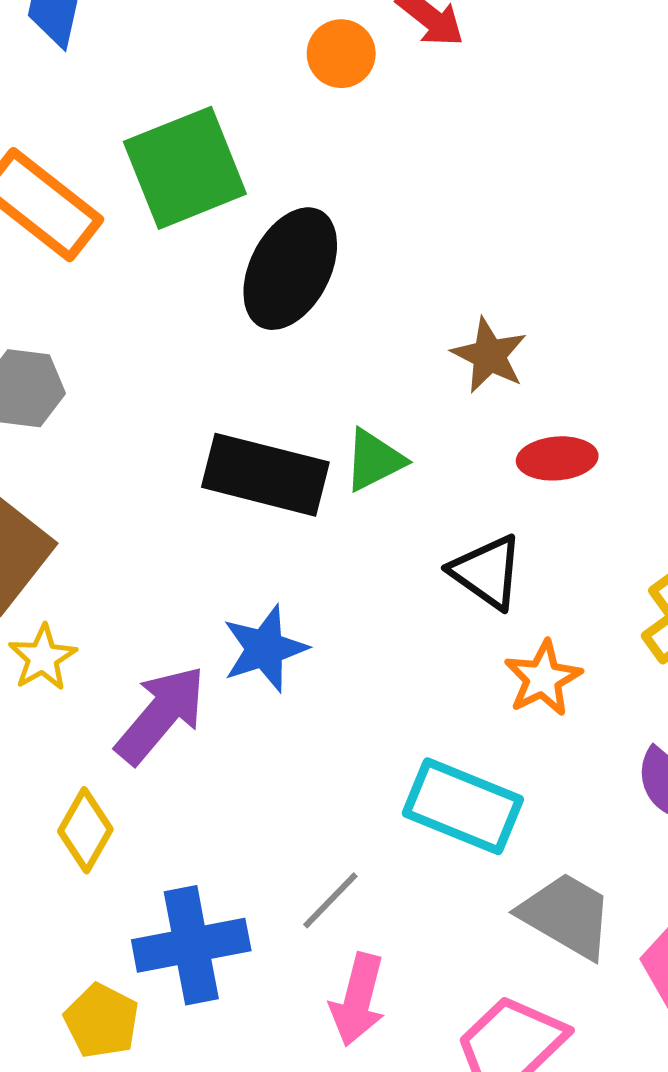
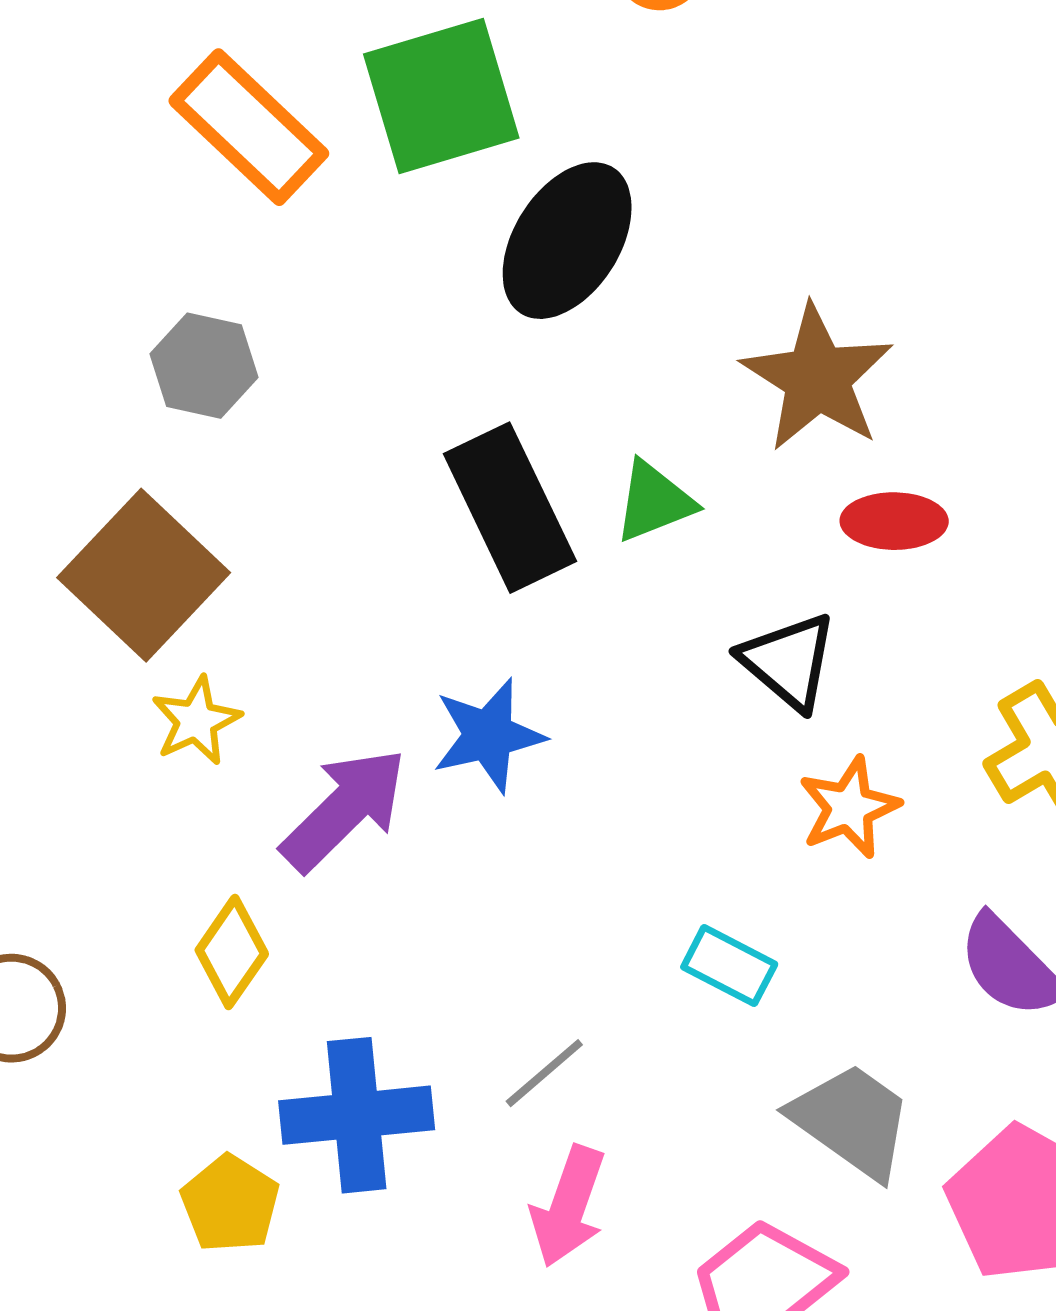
brown star: (489, 355) -> (817, 378), size x1.5
black rectangle: (265, 475) -> (510, 508), turned 45
cyan rectangle: (463, 806) -> (729, 966), size x0.6

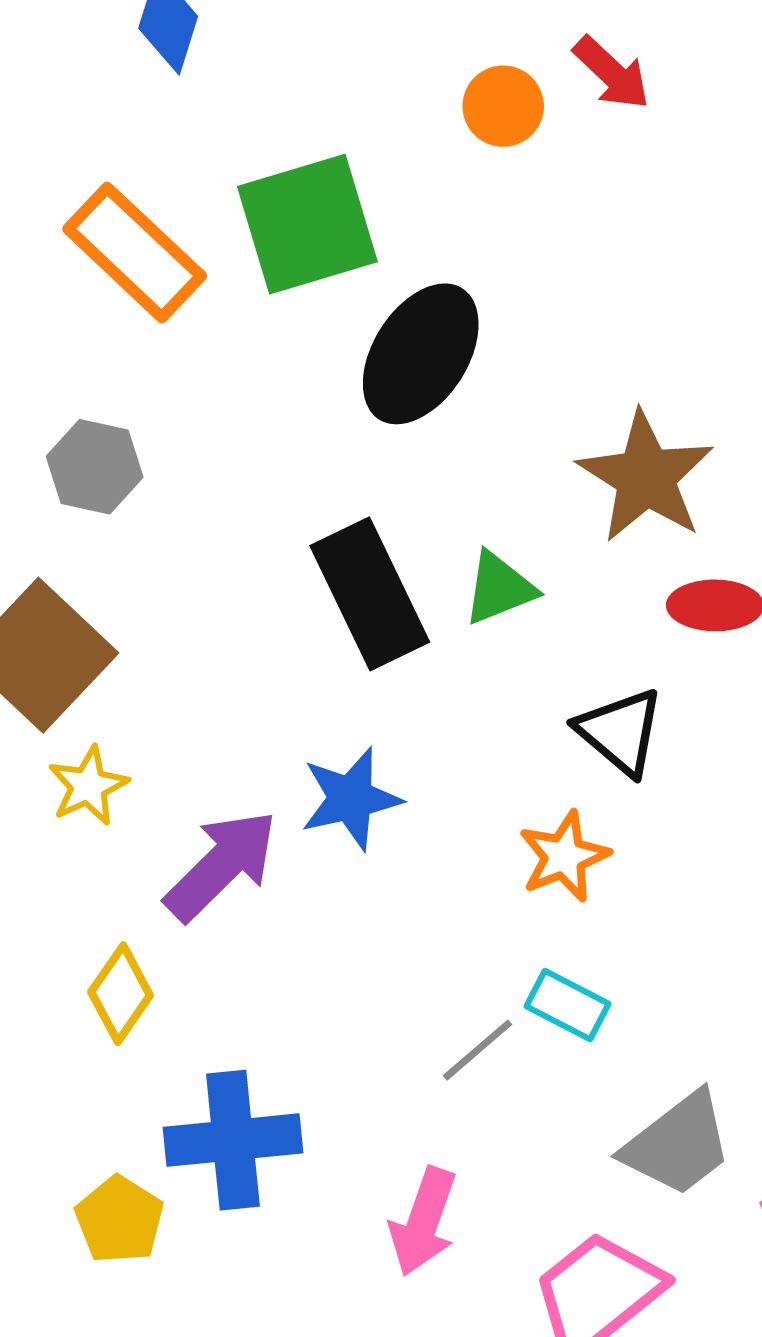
orange star: (849, 807) -> (564, 856), moved
gray line: (544, 1073) -> (477, 1050), moved
gray trapezoid: (852, 1121) -> (678, 1144), turned 107

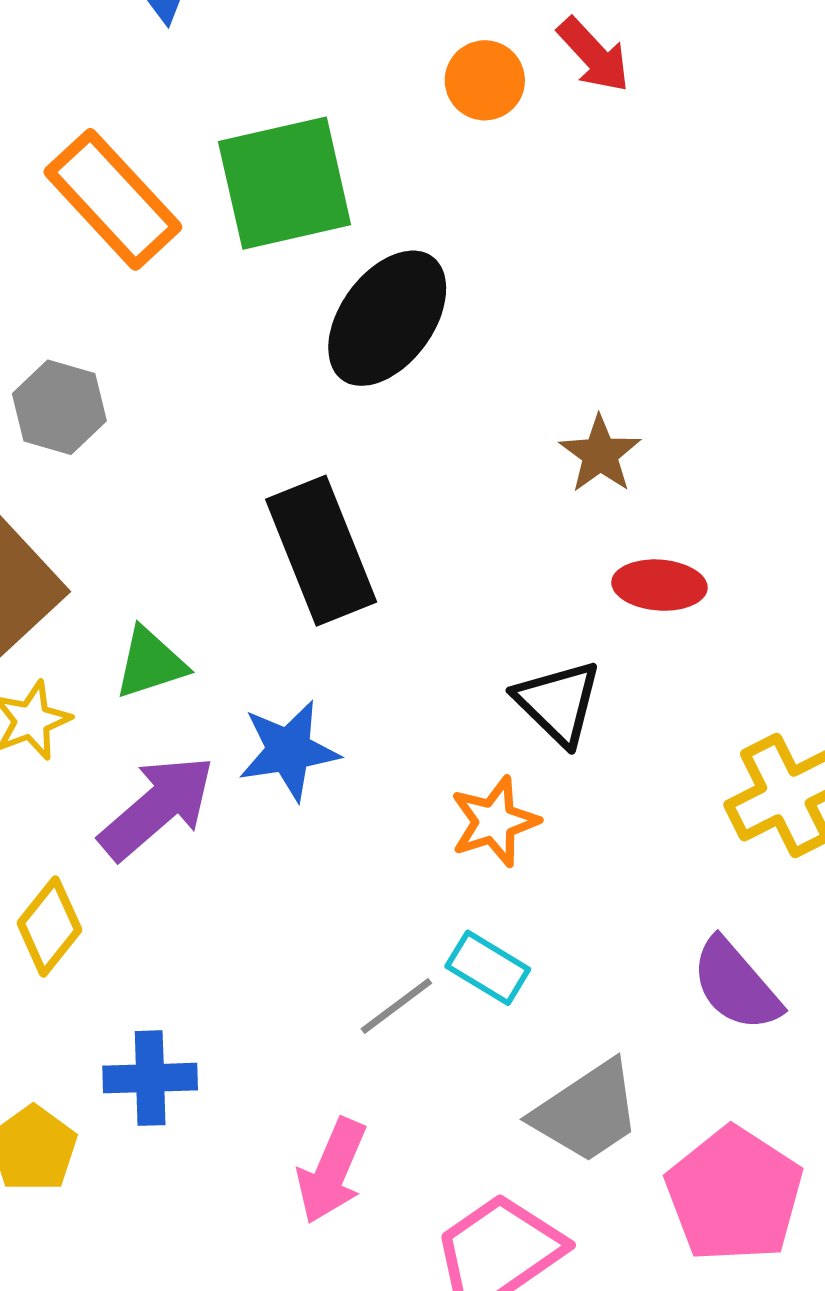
brown star: (646, 477) -> (600, 454), size x0.6
green triangle: (499, 588) -> (150, 663), moved
blue cross: (233, 1140) -> (150, 1078), size x0.7

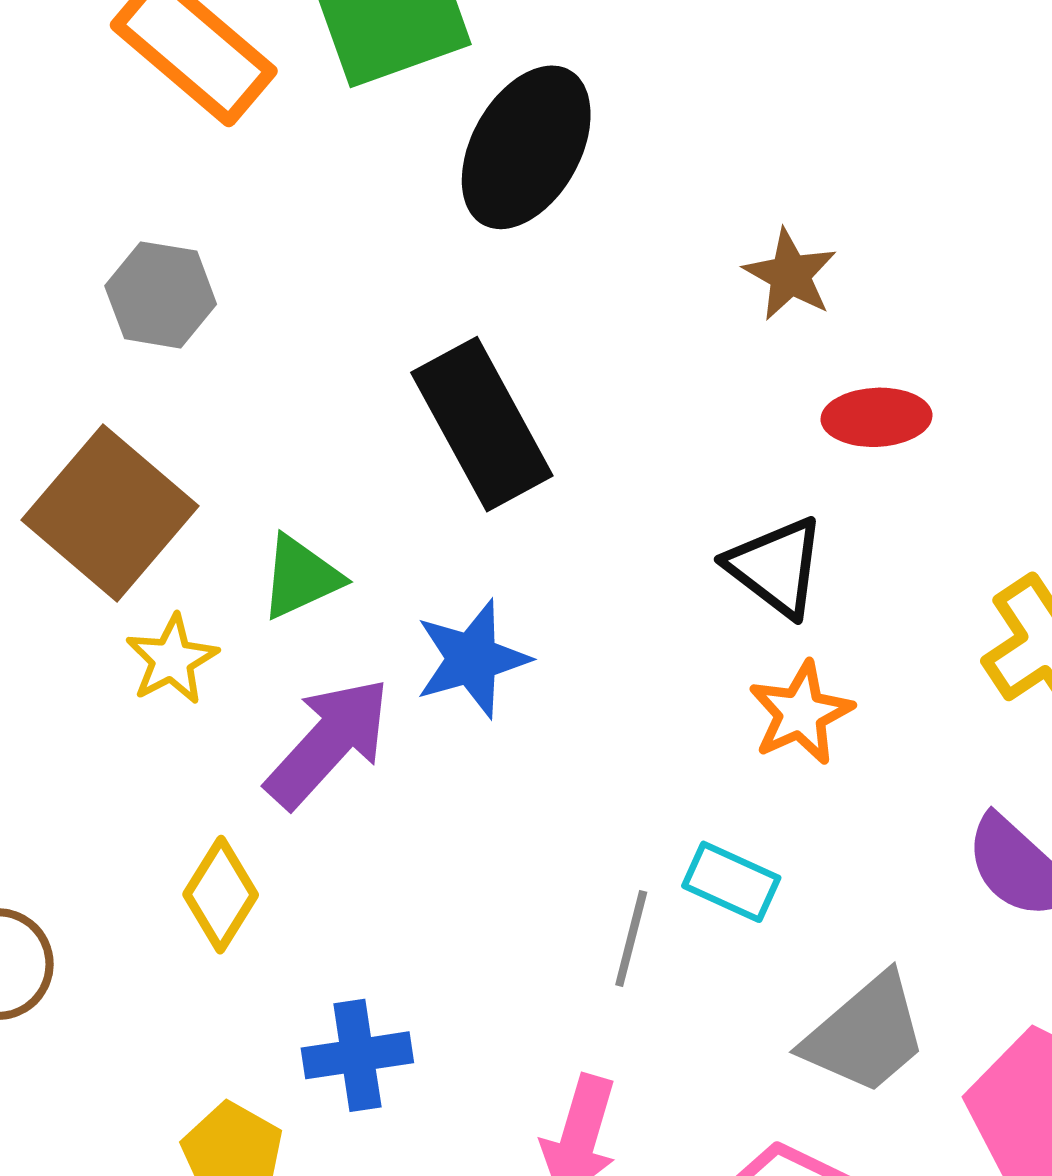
orange star: (494, 822) -> (801, 713), moved
gray line: (396, 1006) -> (631, 938), turned -32

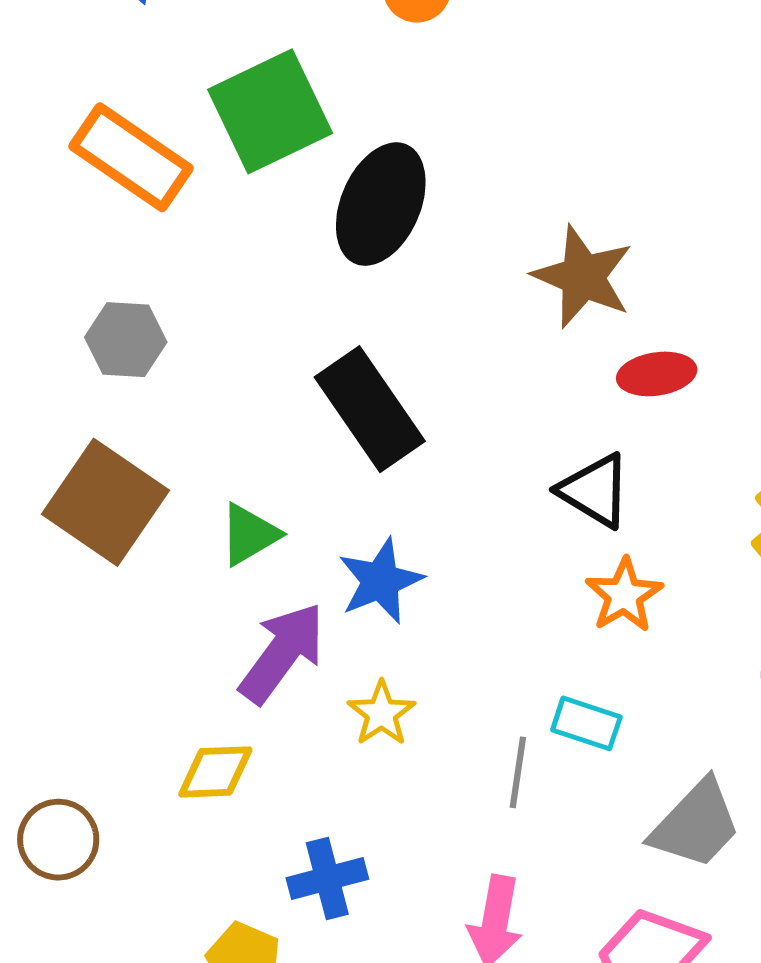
brown star: (790, 275) -> (583, 277), size x1.5
yellow star: (172, 660) -> (381, 713), moved
yellow diamond: (221, 895) -> (215, 772), turned 62

